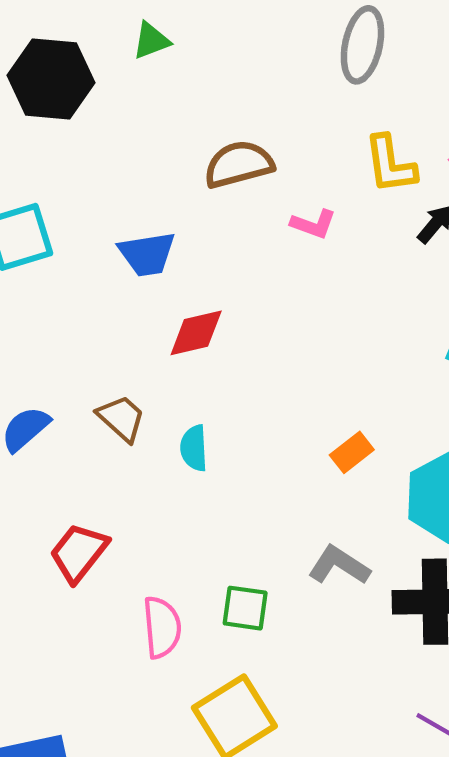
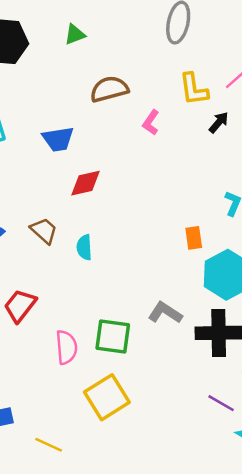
green triangle: (151, 41) -> (75, 34), moved
pink L-shape: (313, 224) -> (151, 122), turned 105
orange rectangle: (352, 452) -> (194, 238), moved, turned -60
green square: (245, 608) -> (113, 337), size x1.4

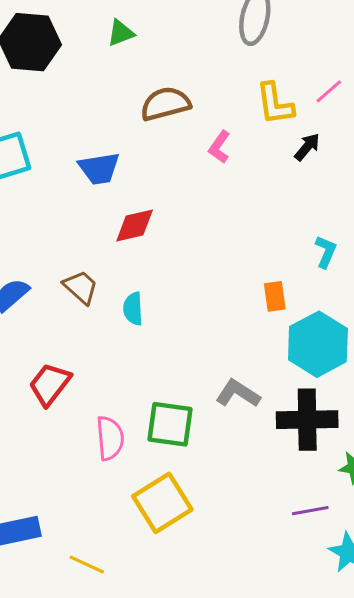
purple line: (221, 403) -> (310, 511), turned -40

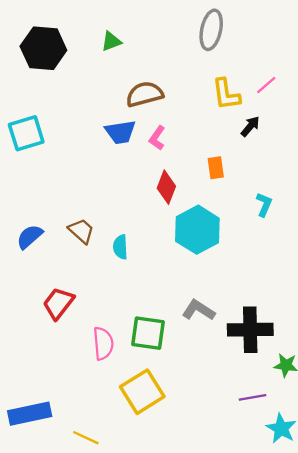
pink L-shape: (219, 147) -> (157, 138), moved
blue trapezoid: (99, 168) -> (120, 132), moved
red diamond: (135, 225) -> (166, 187), moved, turned -56
orange rectangle: (275, 296) -> (216, 168), moved
cyan hexagon: (318, 344) -> (197, 230), moved

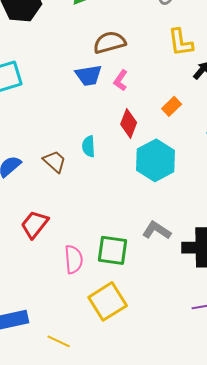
orange rectangle: (216, 168) -> (172, 106), turned 54
cyan semicircle: (120, 247) -> (89, 146), moved

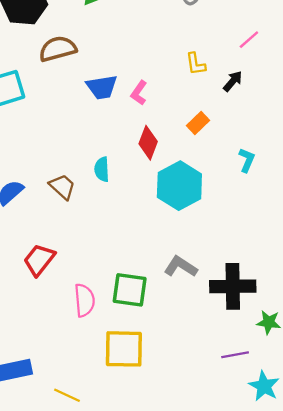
brown semicircle: (110, 42) -> (58, 49), moved
yellow L-shape: (181, 42) -> (196, 64), moved, size x0.7
yellow square: (108, 301) -> (124, 349), turned 33

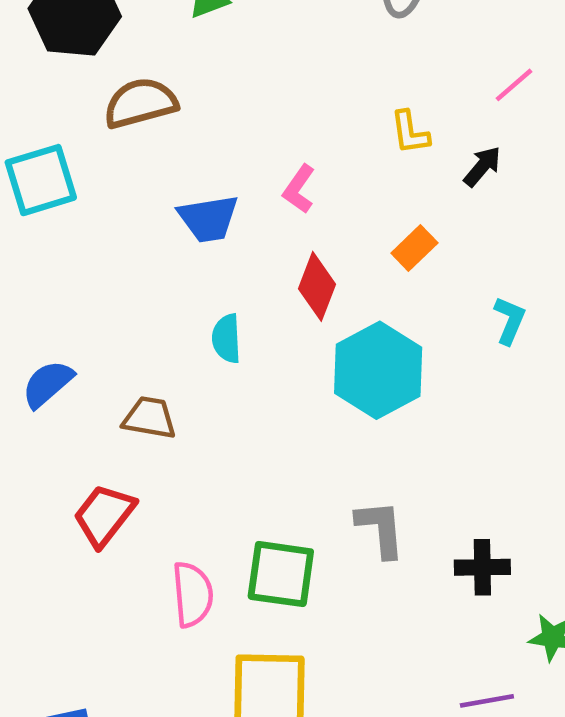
blue trapezoid: (102, 87) -> (208, 219), moved
brown trapezoid: (62, 187) -> (149, 418), moved, turned -32
gray L-shape: (181, 267) -> (380, 529), turned 52
black cross: (233, 286) -> (482, 567), size x0.6

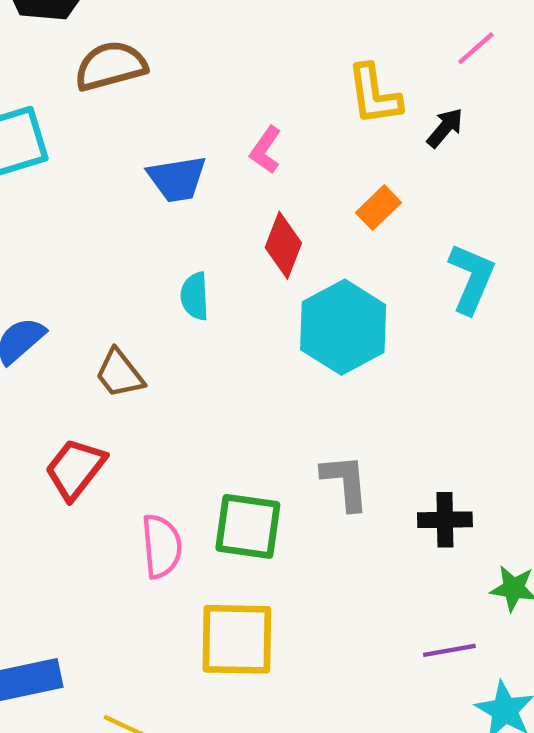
yellow L-shape: (410, 132) -> (374, 95), size x1.4
cyan L-shape: (510, 320) -> (472, 278), size x1.5
brown trapezoid: (149, 418) -> (120, 374), turned -138

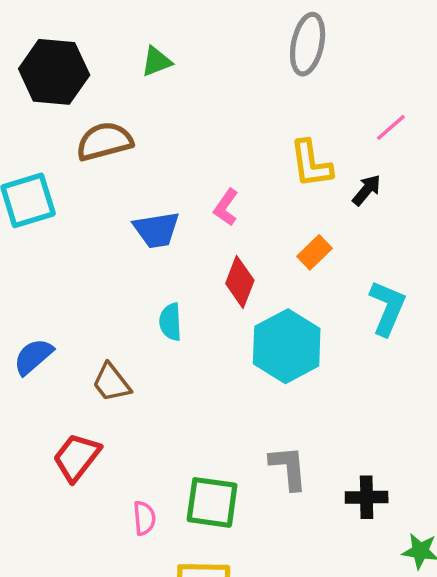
pink semicircle: (162, 546) -> (144, 518), size x0.7

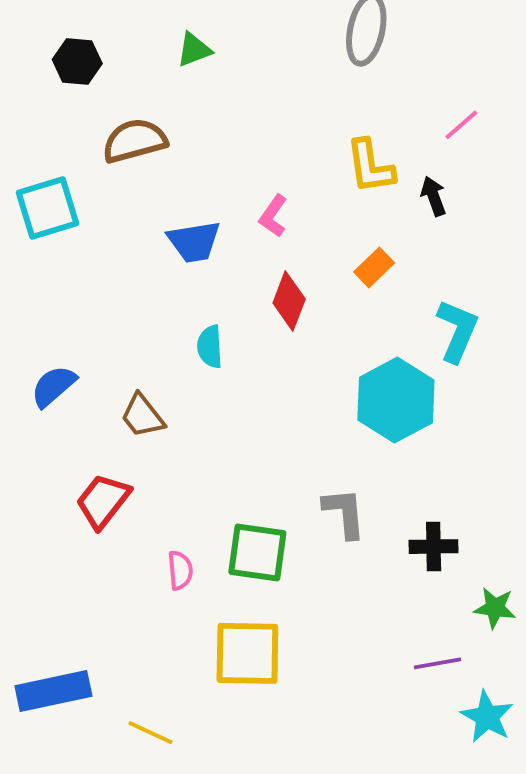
black hexagon: (54, 72) -> (77, 61), size x0.6
black arrow: (367, 190) -> (434, 196), turned -60
cyan hexagon: (287, 346) -> (396, 400), moved

